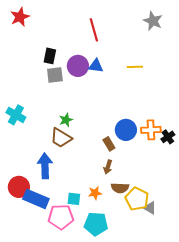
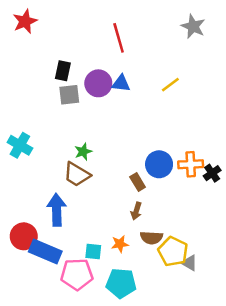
yellow line: (135, 67) -> (170, 85), turned -35

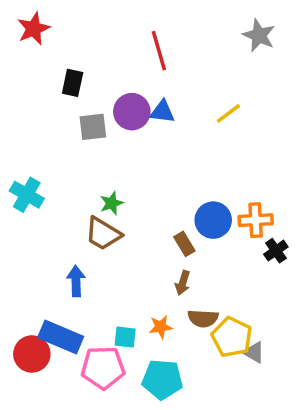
black rectangle: (63, 71) -> (73, 83), moved
black cross: (212, 173) -> (276, 251), moved
blue arrow: (57, 210) -> (76, 281), size x0.7
red circle: (24, 236) -> (32, 354), moved

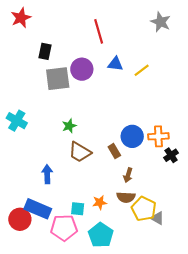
blue triangle: (162, 112) -> (115, 64), moved
gray square: (93, 127) -> (58, 79), size x1.4
brown trapezoid: (103, 234) -> (80, 152), moved
brown arrow: (183, 283) -> (128, 175), moved
cyan pentagon: (162, 379) -> (101, 235), turned 30

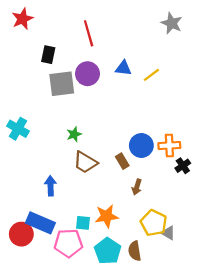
red line: (99, 31) -> (89, 33), moved
brown semicircle: (126, 197) -> (135, 251), moved, turned 78
orange star: (100, 202) -> (107, 216), size x1.5

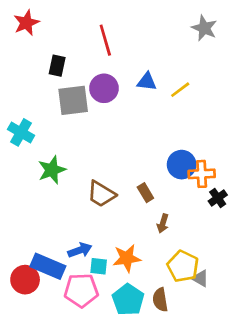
cyan cross: (18, 129) -> (21, 132), moved
green star: (74, 134) -> (52, 170), moved, size x1.5
blue circle: (141, 145) -> (182, 165), moved
blue arrow: (50, 186) -> (80, 250), moved, turned 72

